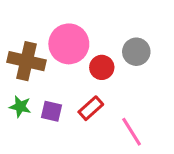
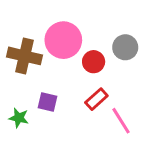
green star: (20, 107) -> (19, 118), moved
red rectangle: (91, 108) -> (96, 99), moved

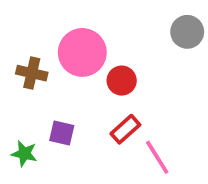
gray circle: (125, 47) -> (187, 32), moved
brown cross: (24, 56) -> (32, 73), size x0.7

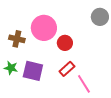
purple square: (62, 133) -> (33, 71), size x1.5
green star: (24, 154) -> (11, 68), moved

